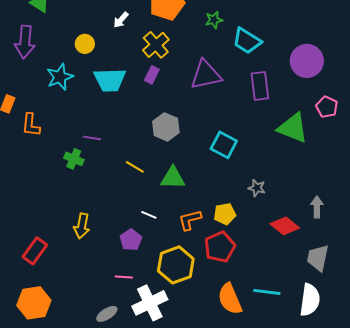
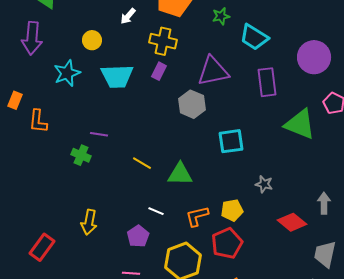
yellow cross: (156, 45) -> (163, 41), turned -36
gray hexagon: (166, 127) -> (192, 104), moved
cyan square: (224, 145) -> (231, 141), turned -36

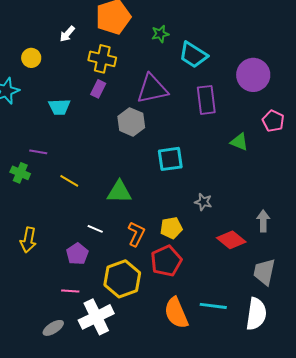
cyan trapezoid: (117, 76) -> (59, 107), moved, size x0.7
green triangle: (300, 124) -> (239, 142), size x0.6
yellow line: (142, 163) -> (69, 181), moved
orange L-shape: (197, 216) -> (136, 234), turned 130

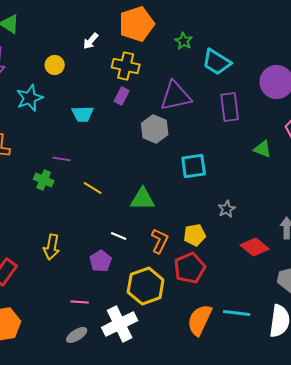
green star: (160, 34) -> (184, 41), turned -30
gray star: (203, 202) -> (227, 209), turned 30
pink line: (70, 291) -> (80, 302), moved
orange semicircle: (176, 313) -> (200, 320), turned 48

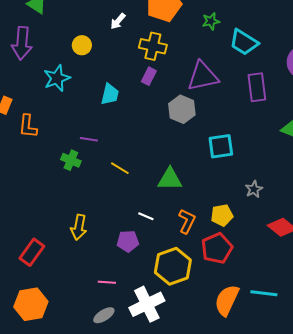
green star: (184, 41) -> (211, 21), turned 30
cyan trapezoid: (83, 114) -> (110, 94), turned -75
purple pentagon: (101, 261) -> (128, 241), turned 30

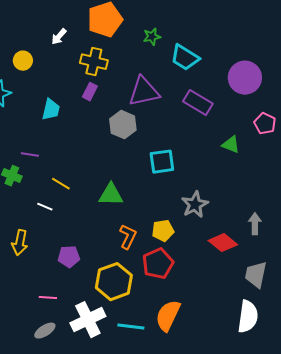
purple rectangle: (257, 87) -> (198, 103), turned -52
gray star: (254, 189) -> (195, 205), size x1.5
white line: (146, 216) -> (45, 207), moved
cyan line: (264, 293) -> (131, 327), moved

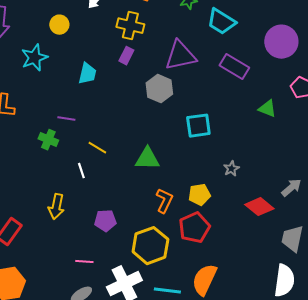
gray star: (195, 205) -> (231, 169), size x0.6
white line: (45, 207) -> (81, 171), turned 49
gray arrow: (255, 224) -> (291, 188), turned 50

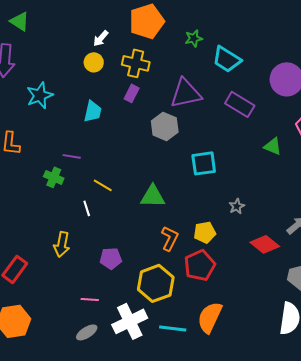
yellow circle: (59, 25) -> (94, 62), moved

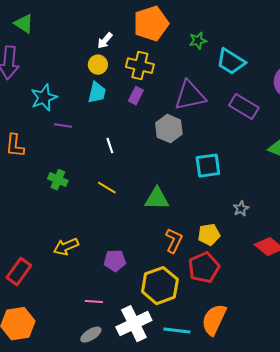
cyan trapezoid: (93, 111) -> (97, 93), moved
purple line: (72, 156) -> (63, 126), moved
white line: (87, 208) -> (110, 146), moved
yellow arrow: (62, 244) -> (66, 247), turned 55

